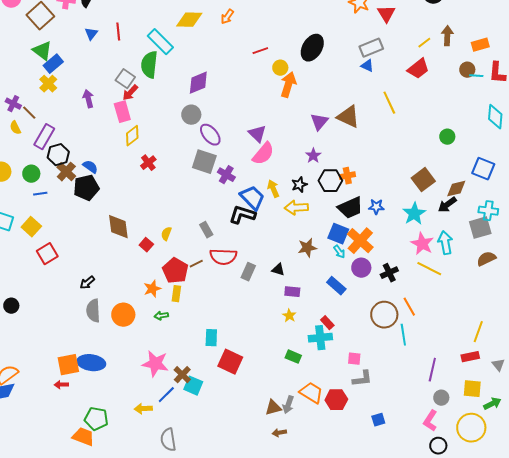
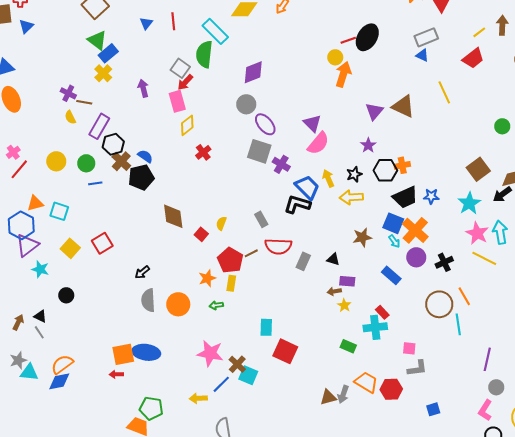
red line: (260, 51) -> (348, 40), moved
brown line: (29, 113) -> (84, 102), turned -35
yellow square: (31, 227) -> (70, 248), moved
brown arrow: (279, 433) -> (334, 291), moved

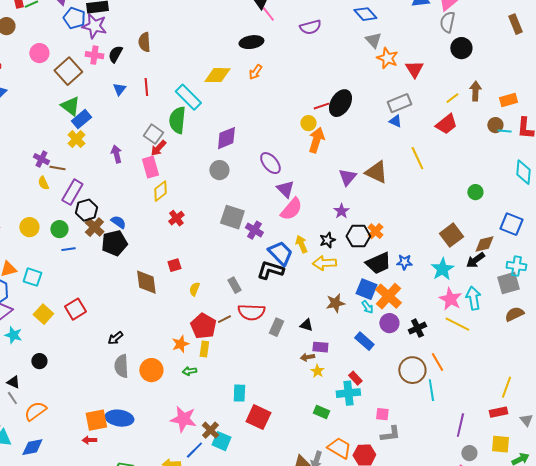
purple ellipse: (265, 124) -> (270, 163), moved
orange cross: (402, 165) -> (375, 231), turned -35
red square: (201, 234) -> (174, 265), moved, turned 32
orange semicircle: (62, 364) -> (35, 411), moved

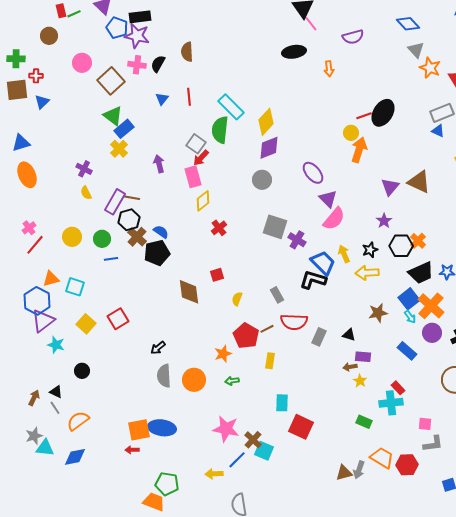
orange arrow: (255, 72) -> (329, 69), moved, turned -42
yellow diamond: (217, 75) -> (266, 122), moved, turned -48
brown line: (57, 168) -> (132, 198), moved
blue square: (366, 289) -> (409, 299), turned 30
yellow rectangle: (204, 349) -> (270, 361), moved

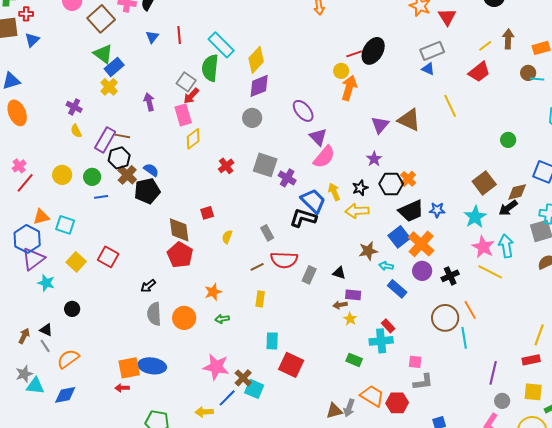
red cross: (219, 228) -> (226, 166), moved
cyan arrow: (410, 317) -> (386, 266), moved, turned 136
red square: (118, 319) -> (108, 257), turned -30
red pentagon: (246, 336) -> (180, 255), moved

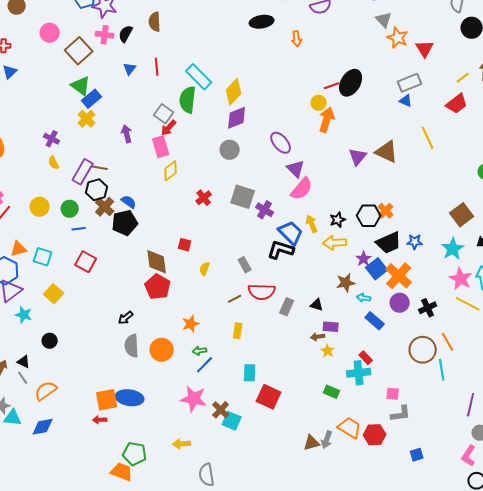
purple star: (374, 159) -> (364, 259), moved
red square: (207, 213) -> (185, 245), turned 32
red square: (108, 257) -> (86, 262), moved
blue line: (227, 398) -> (205, 365), moved

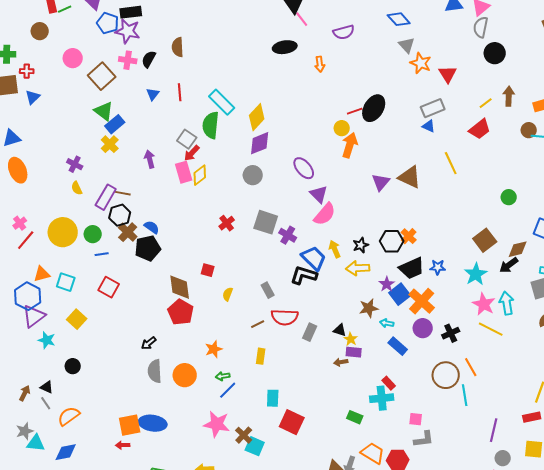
yellow diamond: (171, 171) -> (200, 175), moved
yellow circle: (40, 207) -> (63, 232), size x1.5
yellow star: (328, 351) -> (351, 339), moved

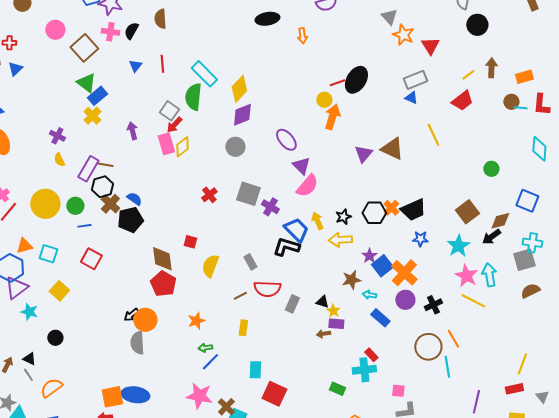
black trapezoid: (412, 268) -> (413, 210), moved
yellow semicircle: (228, 294) -> (210, 266), size x1.6
orange circle: (185, 375) -> (145, 320), moved

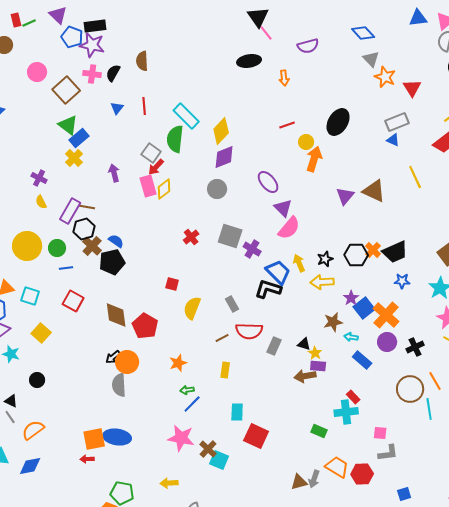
red line: (337, 83) -> (287, 125), moved
brown diamond: (162, 259) -> (116, 315), moved
brown arrow: (323, 334) -> (305, 376), size x1.5

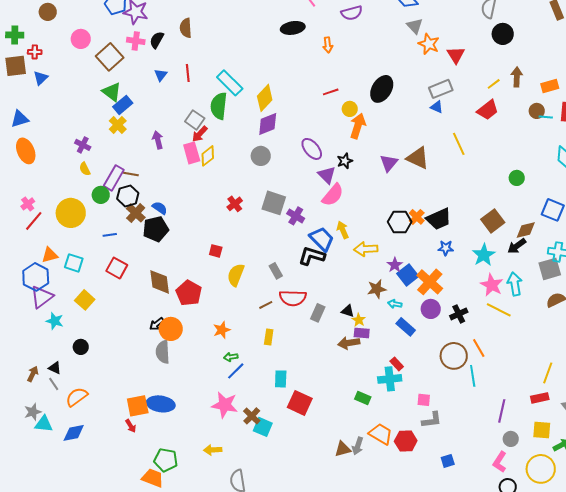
green circle: (57, 248) -> (101, 195), moved
black star: (325, 259) -> (345, 161), moved
red arrow: (87, 459) -> (131, 426), turned -120

